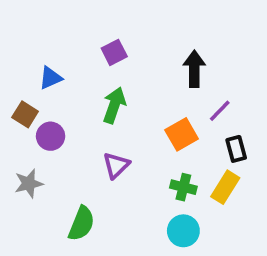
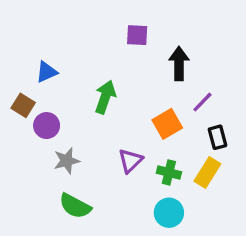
purple square: (114, 52) -> (137, 35), moved, turned 30
purple triangle: (116, 165) -> (130, 161), moved
gray star: (29, 184) -> (67, 161), moved
green semicircle: (81, 224) -> (75, 206), turned 96

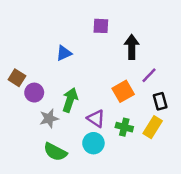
blue triangle: (47, 72) -> (64, 53), moved
green arrow: (105, 97) -> (70, 100), moved
purple triangle: (130, 161) -> (96, 118), turned -42
cyan circle: (169, 213) -> (93, 143), moved

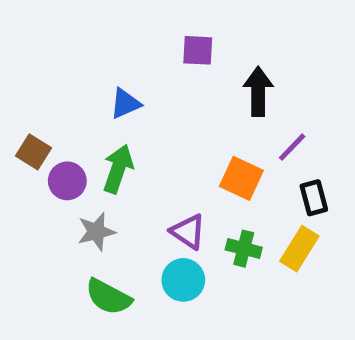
orange square: (123, 91) -> (241, 178), turned -35
green arrow: (70, 100) -> (118, 169), moved

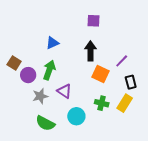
purple square: (198, 50) -> (94, 21), moved
black arrow: (258, 91) -> (90, 51), moved
purple triangle: (188, 232) -> (64, 91), moved

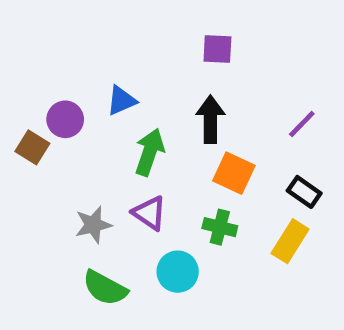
purple line: (122, 61) -> (302, 124), moved
green arrow: (49, 70) -> (150, 152), moved
purple circle: (28, 75) -> (65, 119), moved
black rectangle: (131, 82) -> (304, 192), turned -40
green cross: (102, 103) -> (220, 227), moved

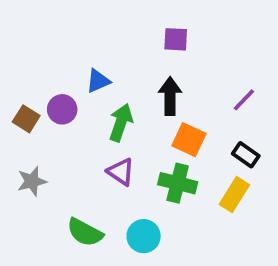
purple circle: (65, 119) -> (62, 109), moved
gray star: (93, 225) -> (32, 181), moved
green cross: (220, 227) -> (178, 183), size x1.4
cyan circle: (178, 272) -> (144, 236), moved

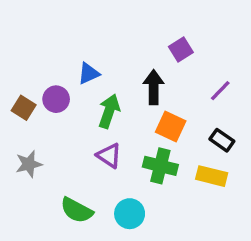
purple square: (176, 39) -> (181, 50), moved, turned -35
yellow rectangle: (234, 195) -> (212, 176), turned 72

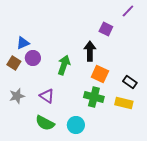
purple square: (181, 50) -> (106, 29), turned -32
blue triangle: (89, 73) -> (23, 43), moved
purple line: (220, 91) -> (128, 11), moved
purple triangle: (109, 156) -> (47, 96), moved

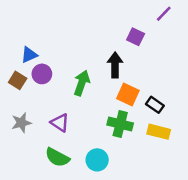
black rectangle: (130, 82) -> (155, 105), moved

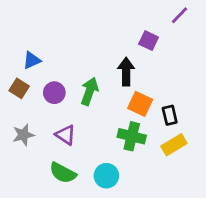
purple circle: (42, 74) -> (54, 93), moved
black rectangle: (155, 105) -> (170, 115), turned 42
yellow rectangle: (159, 132) -> (174, 145), turned -45

